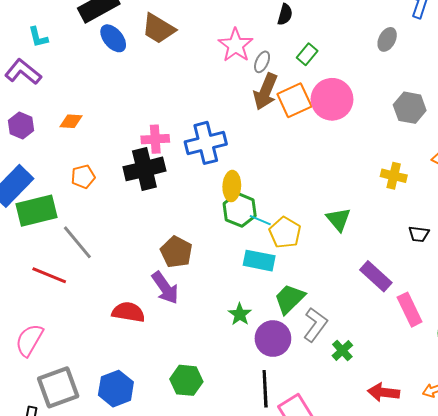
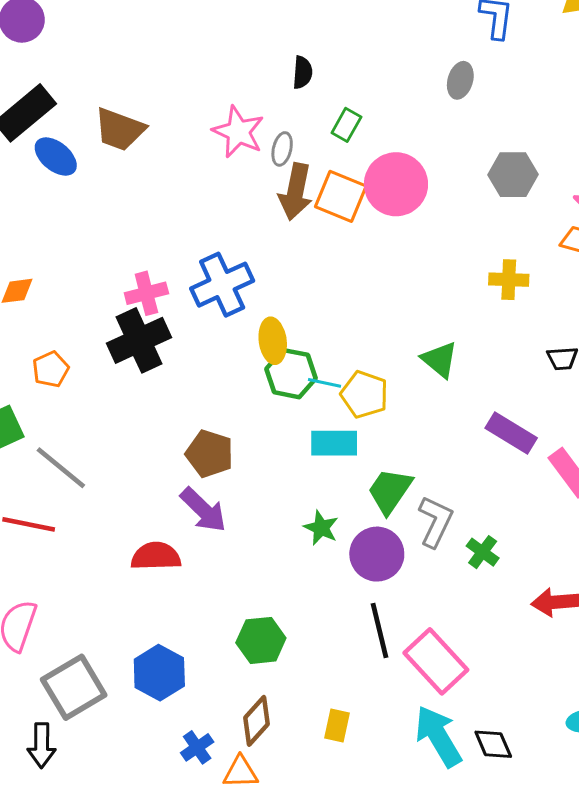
orange square: (294, 100) -> (341, 196), turned -32

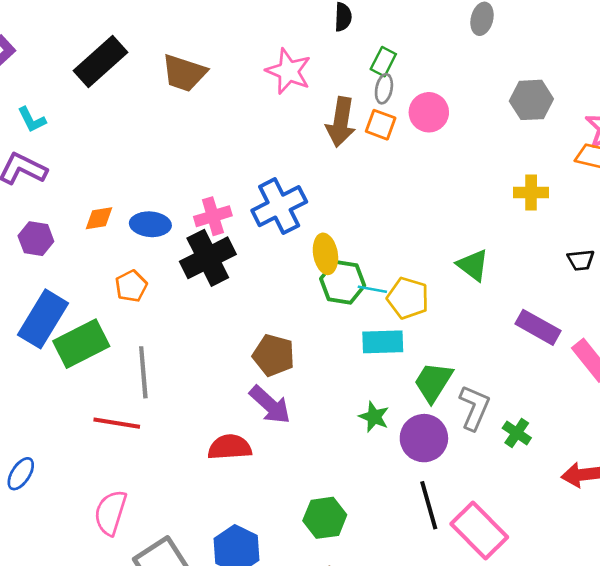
gray ellipse: (282, 149) -> (384, 89), moved
blue ellipse: (56, 157) -> (150, 224), moved, turned -33
pink circle: (396, 184) -> (429, 112), size x0.7
orange square: (341, 196) -> (381, 125), size x0.7
gray line: (61, 468) -> (143, 372), turned 48

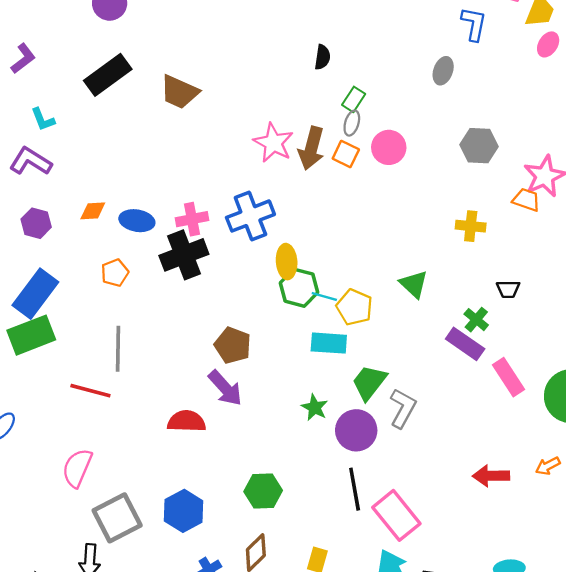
pink star: (288, 71) -> (273, 143), moved
green rectangle: (81, 344) -> (31, 335), moved
green cross: (517, 433) -> (476, 320), moved

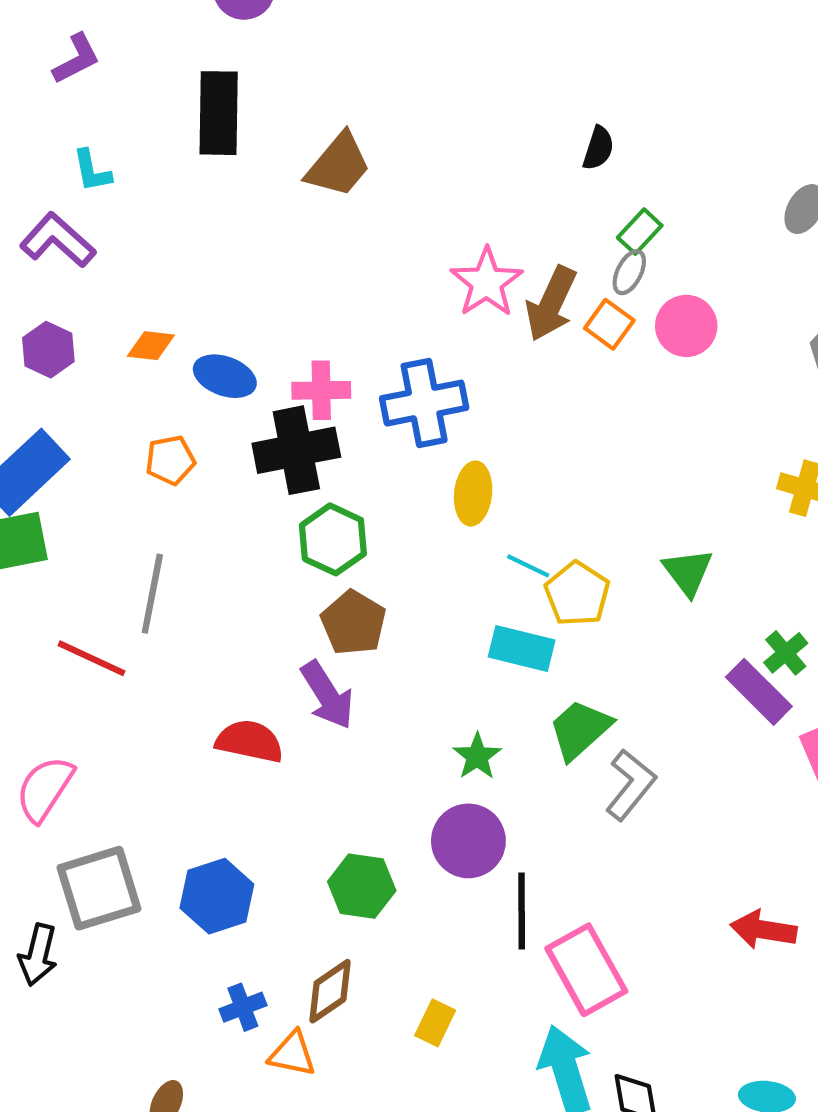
black rectangle: (108, 75) -> (219, 113), turned -63
brown trapezoid: (179, 92) -> (338, 165), turned -84
green hexagon: (299, 288) -> (333, 539), moved
purple circle: (356, 430) -> (468, 841), moved

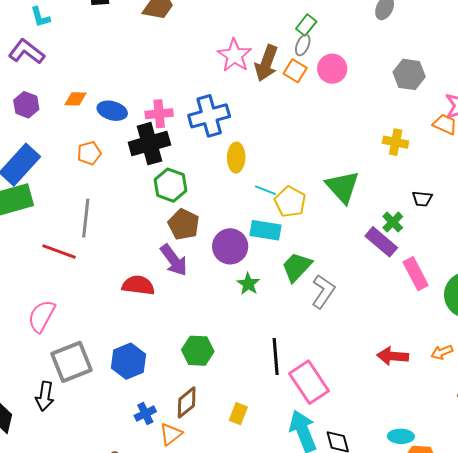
green triangle: (688, 572) -> (343, 187), size x1.4
purple circle: (468, 841) -> (230, 246), moved
orange triangle: (292, 1054) -> (171, 434), turned -45

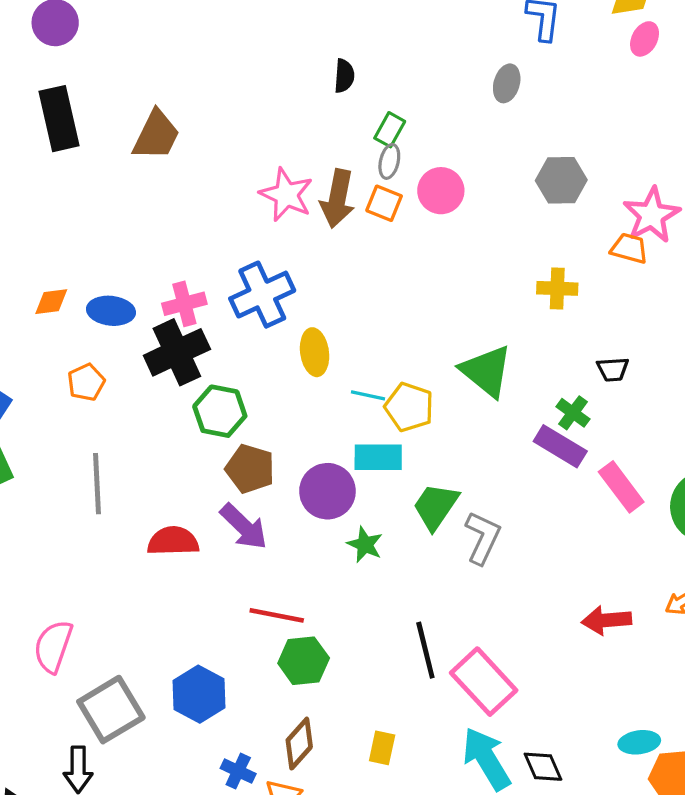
red line: (59, 252) -> (277, 615), moved
red semicircle: (138, 285) -> (173, 541), moved
blue cross: (145, 414) -> (238, 771), turned -30

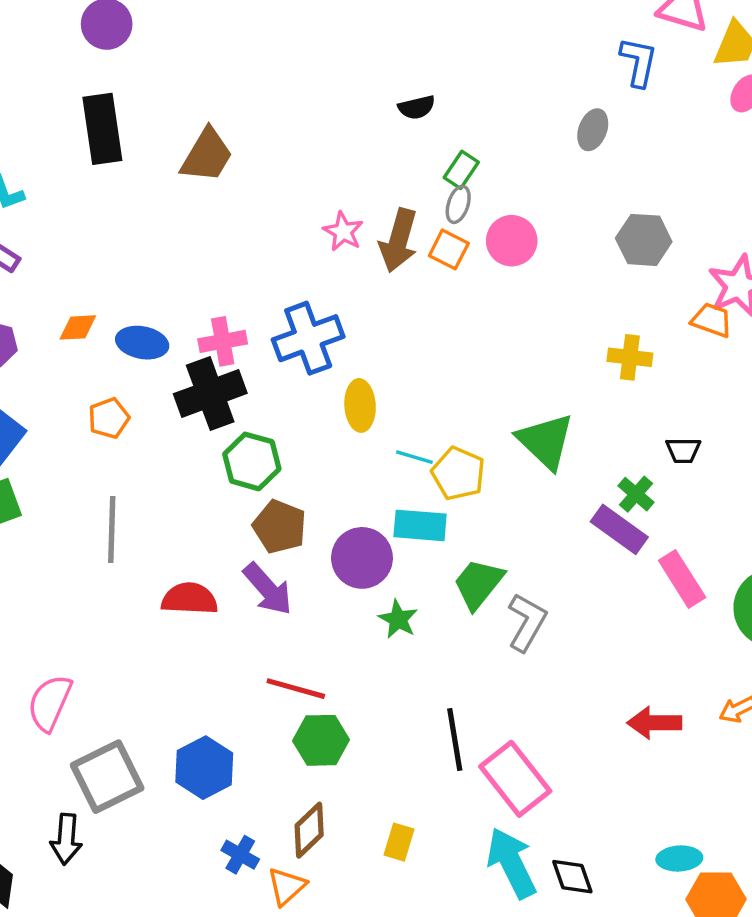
black semicircle: (344, 76) -> (417, 107), turned 68
pink star: (286, 195) -> (343, 232), size x0.7

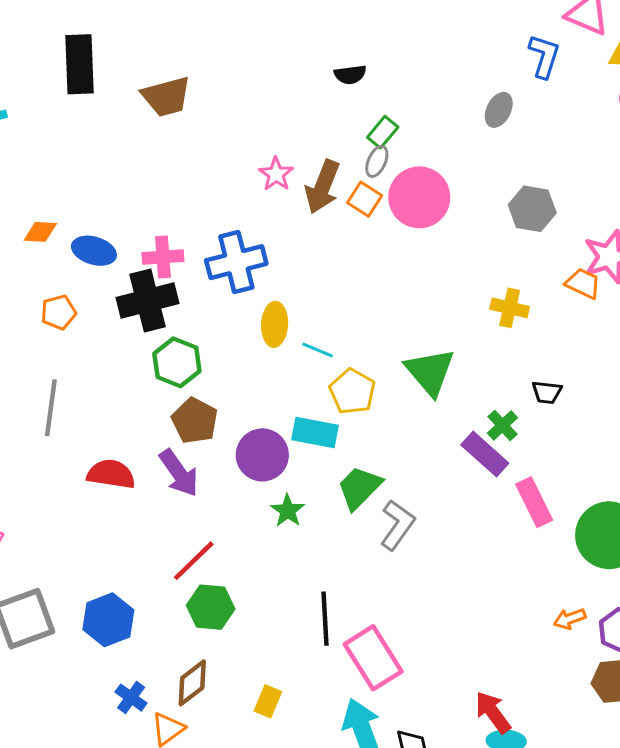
brown trapezoid: (207, 155) -> (166, 97), turned 38
pink circle: (512, 241) -> (419, 197), size x1.4
cyan line: (414, 457) -> (318, 350), moved
red line: (296, 689) -> (194, 561), turned -66
red arrow: (654, 723) -> (493, 712), moved, turned 48

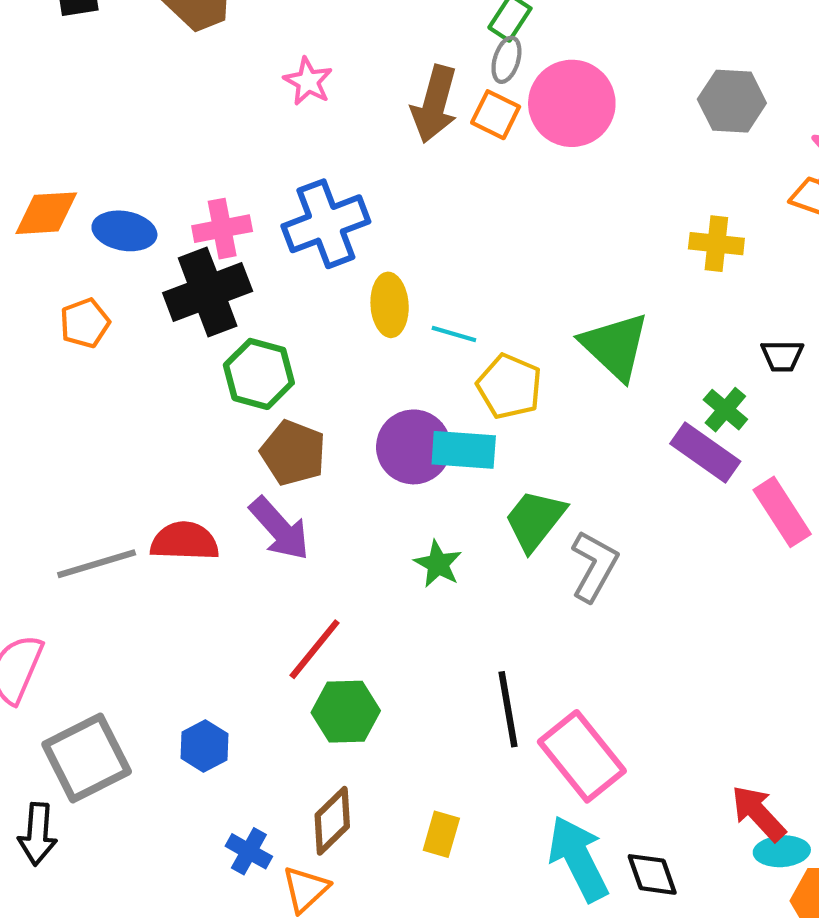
pink star: (276, 174) -> (308, 81), moved
orange diamond: (40, 232) -> (46, 213), size x1.4
gray line: (51, 408) -> (97, 564), moved, turned 72
purple circle: (262, 455) -> (414, 447), moved
blue hexagon: (108, 620) -> (204, 746), size x0.7

